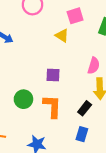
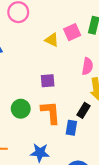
pink square: (75, 16) -> (72, 32), moved
blue rectangle: (82, 134) -> (71, 128), moved

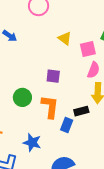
pink square: (72, 32) -> (88, 49), moved
black rectangle: (83, 110) -> (81, 111), turned 32

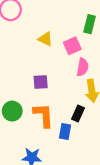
black rectangle: (81, 111) -> (78, 113), turned -40

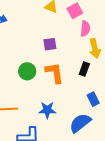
blue rectangle: (65, 131) -> (93, 99), moved, turned -32

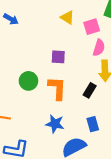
blue star: (47, 110) -> (55, 124), moved

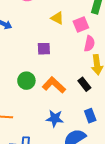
purple square: (58, 57) -> (44, 49), moved
orange L-shape: (57, 88) -> (54, 85), turned -45
black rectangle: (90, 90) -> (84, 84), turned -64

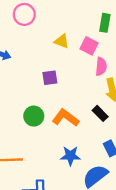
pink square: (81, 24) -> (89, 46), turned -35

